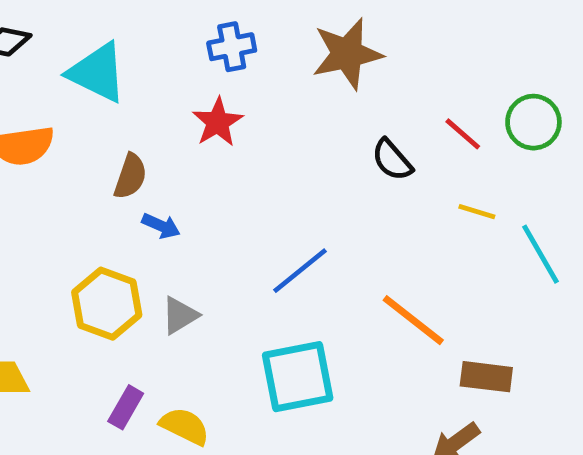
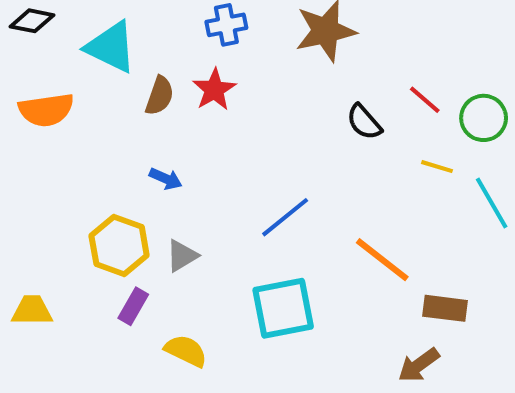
green circle: (533, 122) -> (484, 118), moved
brown semicircle: (130, 176) -> (160, 96), moved
purple rectangle: (126, 407) -> (133, 306), moved

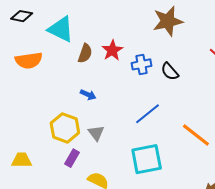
blue cross: (226, 25) -> (141, 64), moved
black semicircle: (364, 122) -> (170, 71), moved
gray triangle: (182, 256) -> (96, 133), turned -36

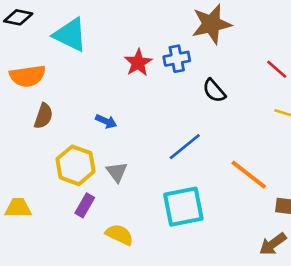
brown semicircle: (85, 53) -> (43, 116), moved
blue cross: (141, 64) -> (177, 59), moved

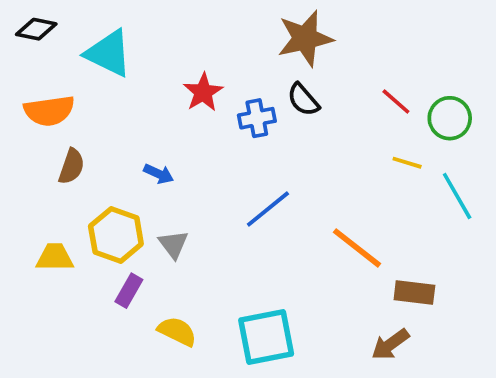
blue cross: (177, 59) -> (257, 118), moved
black semicircle: (214, 91) -> (303, 100), moved
cyan square: (183, 207) -> (266, 337), moved
yellow trapezoid: (18, 208) -> (55, 257), moved

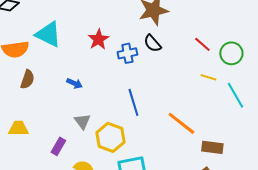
cyan triangle: (109, 53) -> (48, 34), moved
blue line: (268, 209) -> (133, 102), turned -68
yellow hexagon: (116, 235) -> (110, 137), moved

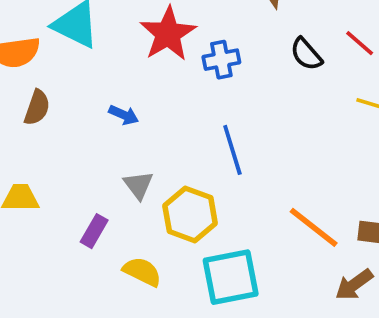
red star: (98, 39) -> (168, 34), size x1.4
black semicircle: (152, 43) -> (306, 54), moved
orange line: (181, 123) -> (314, 227), moved

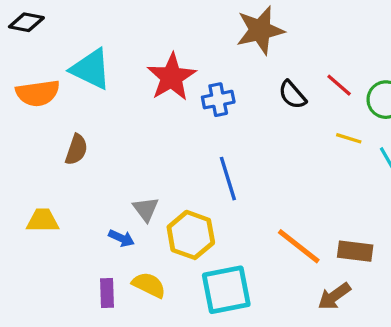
brown semicircle: (37, 108) -> (76, 150), moved
blue arrow: (124, 115) -> (121, 238), moved
purple rectangle: (94, 231) -> (107, 293), moved, turned -32

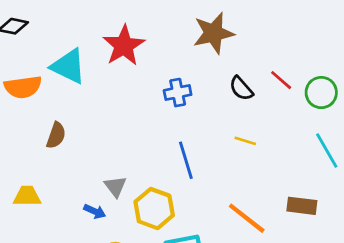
red star: (171, 77) -> (124, 46), moved
yellow line: (349, 138) -> (245, 141), moved
brown rectangle: (355, 251) -> (302, 206), moved

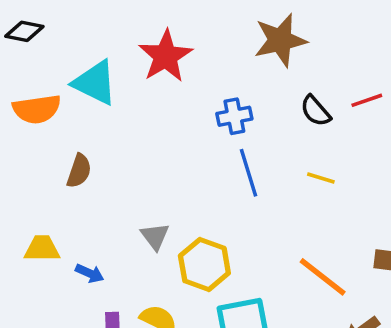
red line: (281, 80) -> (367, 100), turned -60
blue line: (186, 160) -> (249, 173), moved
blue arrow: (95, 211) -> (90, 273), moved

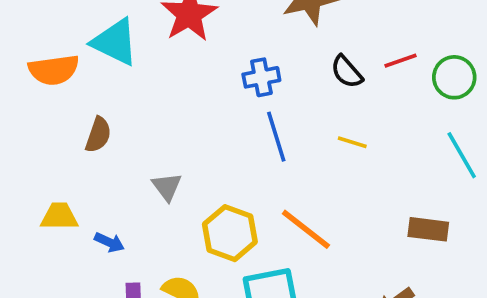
gray triangle: (155, 236) -> (167, 187), moved
orange line: (323, 277) -> (306, 229), moved

